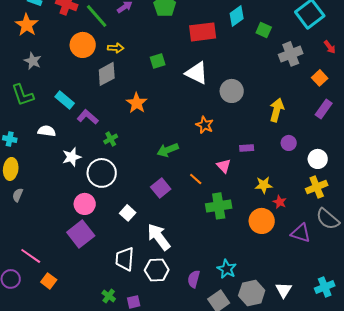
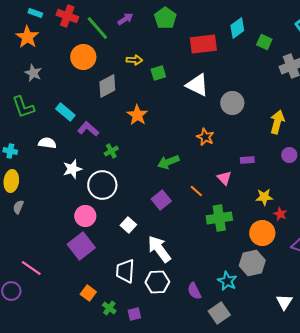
yellow arrow: (116, 48) -> (134, 60), moved
purple semicircle: (194, 279) -> (194, 291), turned -42
orange square: (49, 281) -> (88, 293), moved
gray hexagon: (252, 293) -> (252, 263), moved

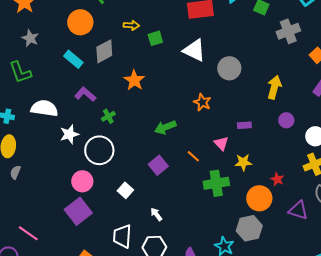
cyan rectangle: (65, 112) -> (73, 59), moved
white semicircle: (47, 143) -> (44, 108), size x1.5
yellow star: (264, 197) -> (243, 162), moved
white arrow: (159, 249) -> (156, 214), size x0.5

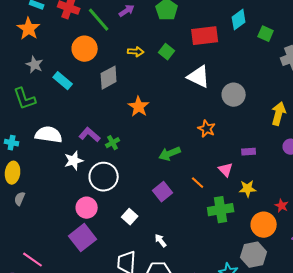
green square: (155, 38) -> (167, 52), moved, turned -35
cyan rectangle: (73, 59) -> (63, 81), moved
purple L-shape: (85, 94) -> (90, 135), moved

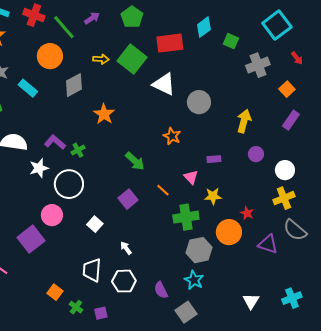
green square: (167, 52) -> (132, 59), size x1.8
green arrow: (170, 154) -> (135, 161), turned -115
purple square: (83, 238) -> (31, 239), moved
gray hexagon: (254, 255) -> (199, 250), moved

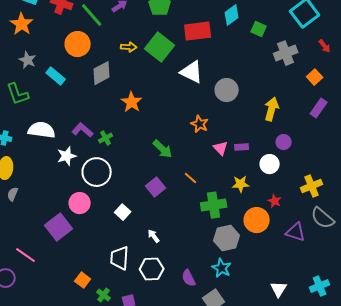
white circle: (285, 170) -> (270, 164), moved
pink triangle: (191, 177) -> (221, 148), moved

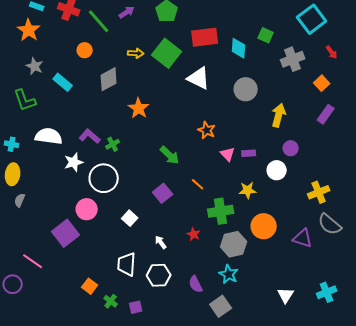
cyan diamond: (232, 15) -> (239, 48), moved, turned -50
orange circle: (78, 44) -> (85, 50), size x0.6
gray circle: (227, 90) -> (246, 89), moved
red star: (275, 201) -> (194, 234), moved

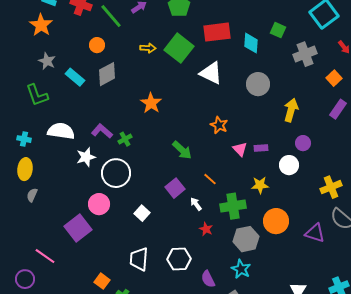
gray diamond: (109, 79) -> (107, 74), moved
white arrow: (161, 242) -> (196, 204), moved
white hexagon: (159, 275) -> (179, 259), moved

